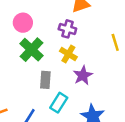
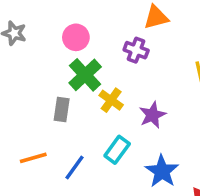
yellow cross: (68, 54) -> (111, 100), moved
gray rectangle: (45, 80) -> (62, 109), moved

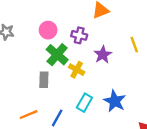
purple cross: (136, 50) -> (79, 35), moved
purple star: (152, 115) -> (103, 55), moved
blue star: (162, 171) -> (115, 101), moved

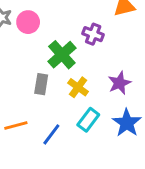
pink circle: (48, 30) -> (28, 22), moved
purple star: (103, 55) -> (119, 83), moved
yellow cross: (77, 70) -> (78, 87), moved

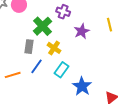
purple star: (119, 83) -> (82, 31), moved
blue star: (127, 123) -> (82, 86), moved
blue line: (51, 134) -> (36, 66), moved

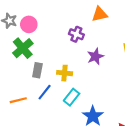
green cross: (43, 26) -> (23, 48), moved
yellow cross: (54, 48) -> (65, 73), turned -32

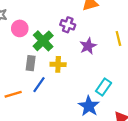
pink circle: (29, 24) -> (20, 28), moved
green cross: (23, 48) -> (43, 41), moved
cyan rectangle: (72, 97) -> (104, 87), moved

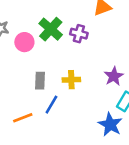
green cross: (43, 41) -> (51, 29), moved
purple star: (88, 46) -> (114, 76), moved

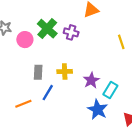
purple star: (114, 76) -> (91, 80), moved

